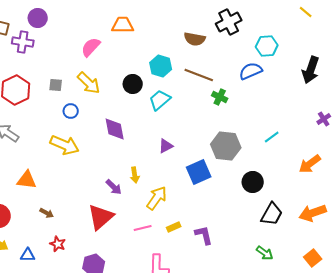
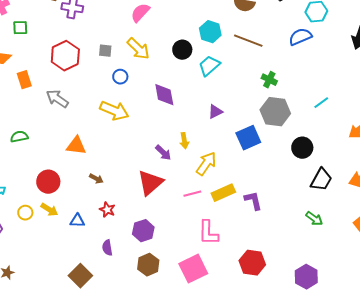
green cross: (220, 97) -> (269, 80), moved
yellow rectangle: (174, 227) -> (223, 193), size x1.6

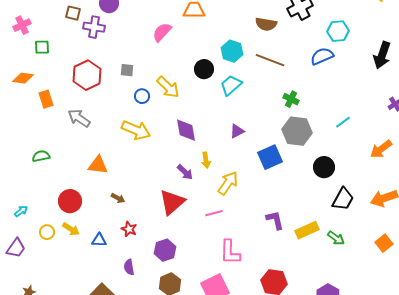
yellow arrow: (138, 49) -> (168, 87), moved
purple diamond: (164, 95) -> (186, 130), moved
yellow rectangle: (223, 193) -> (307, 230), moved

